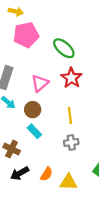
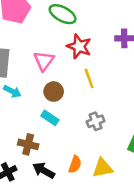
brown circle: (33, 110) -> (54, 92), moved
yellow line: (70, 115) -> (89, 78), moved
black arrow: (20, 173) -> (44, 170), turned 72

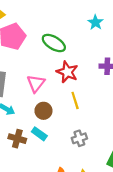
brown cross: (28, 144) -> (17, 139), moved

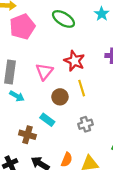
green ellipse: (54, 43) -> (63, 19), moved
brown circle: (43, 111) -> (60, 97), moved
brown cross: (17, 139) -> (27, 135), moved

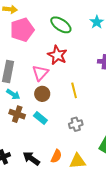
red star: (74, 61) -> (57, 55), moved
brown circle: (60, 97) -> (42, 94), moved
brown cross: (27, 135) -> (17, 114), moved

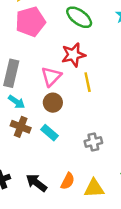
red star: (57, 55) -> (73, 55), turned 30
yellow line: (74, 90) -> (88, 82), moved

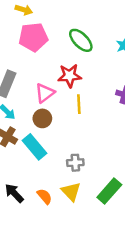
cyan rectangle: (49, 133) -> (35, 147), size x1.5
orange semicircle: (68, 181) -> (45, 196), turned -77
yellow triangle: (94, 188) -> (71, 192), moved, turned 40

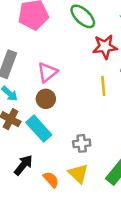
red star: (70, 76) -> (105, 47), moved
yellow line: (79, 104) -> (103, 86), moved
black arrow: (14, 193) -> (23, 165), moved, turned 85

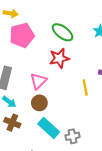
red star: (105, 47) -> (59, 58), moved
cyan rectangle: (39, 129) -> (49, 128), moved

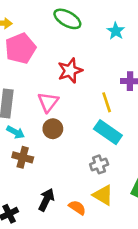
green ellipse: (63, 32) -> (67, 19), moved
cyan rectangle: (49, 128) -> (108, 132), moved

